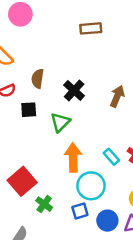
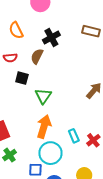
black cross: (74, 90) -> (51, 37), moved
green triangle: (60, 122) -> (43, 96), turned -30

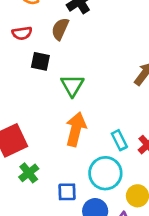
cyan circle: (50, 153) -> (105, 173), moved

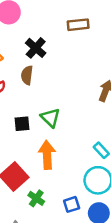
black square: (40, 61) -> (22, 124), moved
orange arrow: (76, 129) -> (47, 155), moved

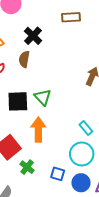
black square: (22, 124) -> (18, 101), size x1.5
blue square: (72, 204) -> (58, 174), turned 32

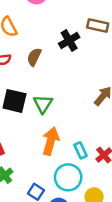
black cross: (33, 36) -> (69, 40), moved
orange arrow: (38, 130) -> (51, 141), moved

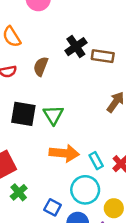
brown rectangle: (98, 25) -> (103, 56), moved
orange arrow: (51, 141) -> (64, 153), turned 84

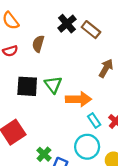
brown rectangle: (103, 56) -> (91, 30), turned 36
orange arrow: (64, 153) -> (78, 99), moved
green cross: (19, 192) -> (44, 154), moved

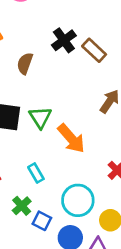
orange arrow: (78, 99) -> (71, 139), turned 45
cyan rectangle: (94, 121) -> (36, 173), moved

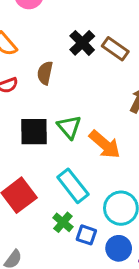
cyan rectangle: (36, 173) -> (73, 186), size x1.6

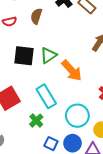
green triangle: (69, 127) -> (48, 55), turned 30
blue square: (86, 235) -> (51, 144), moved

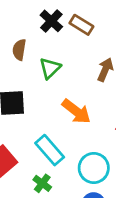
green triangle: (48, 55) -> (50, 68), moved

